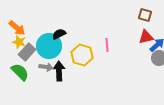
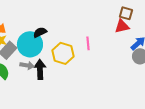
red triangle: (146, 37) -> (122, 26), moved

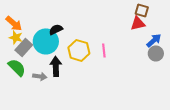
pink line: (88, 43) -> (104, 50), moved
gray arrow: (27, 65) -> (40, 76), moved

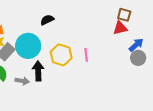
black semicircle: (56, 29) -> (47, 20), moved

